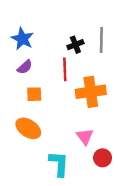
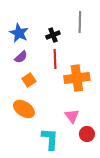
gray line: (101, 40) -> (80, 22), moved
black cross: (75, 45) -> (53, 35), moved
orange square: (34, 94) -> (29, 80), turned -32

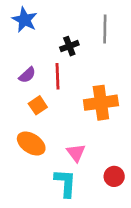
blue star: (19, 33) -> (25, 20), moved
red line: (55, 59) -> (58, 76), moved
pink triangle: (72, 116) -> (76, 153), moved

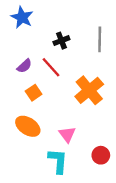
gray line: (105, 29) -> (100, 39), moved
red line: (58, 76) -> (51, 67), turned -40
orange cross: (101, 103) -> (89, 90), turned -32

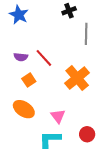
black cross: (61, 41) -> (69, 11), moved
purple semicircle: (24, 66) -> (21, 57), turned 48
cyan L-shape: (58, 161) -> (50, 139), turned -95

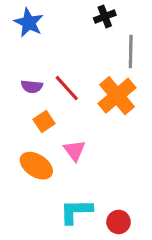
orange cross: (77, 78) -> (117, 96), moved
pink triangle: (58, 116) -> (74, 150), moved
red circle: (87, 134) -> (119, 222), moved

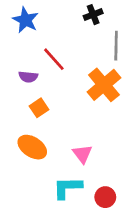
red line: (67, 88) -> (54, 59), moved
pink triangle: (74, 150) -> (82, 154), moved

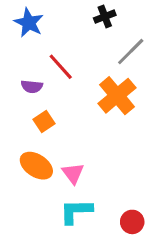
gray line: (116, 46) -> (131, 52), turned 44
pink triangle: (82, 154) -> (73, 173), moved
red circle: (105, 197) -> (132, 222), moved

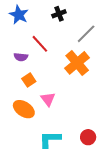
black cross: (105, 17) -> (59, 14), moved
pink triangle: (73, 173) -> (48, 99), moved
red circle: (132, 222) -> (88, 137), moved

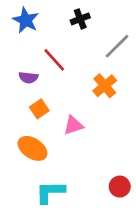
orange cross: (77, 63) -> (105, 86), size x0.7
pink triangle: (48, 99) -> (73, 125), moved, turned 49
cyan L-shape: (50, 139) -> (50, 192), moved

